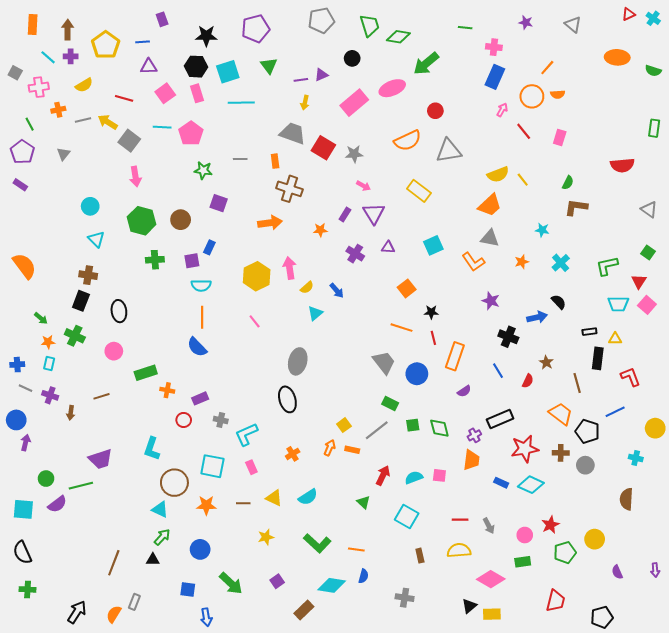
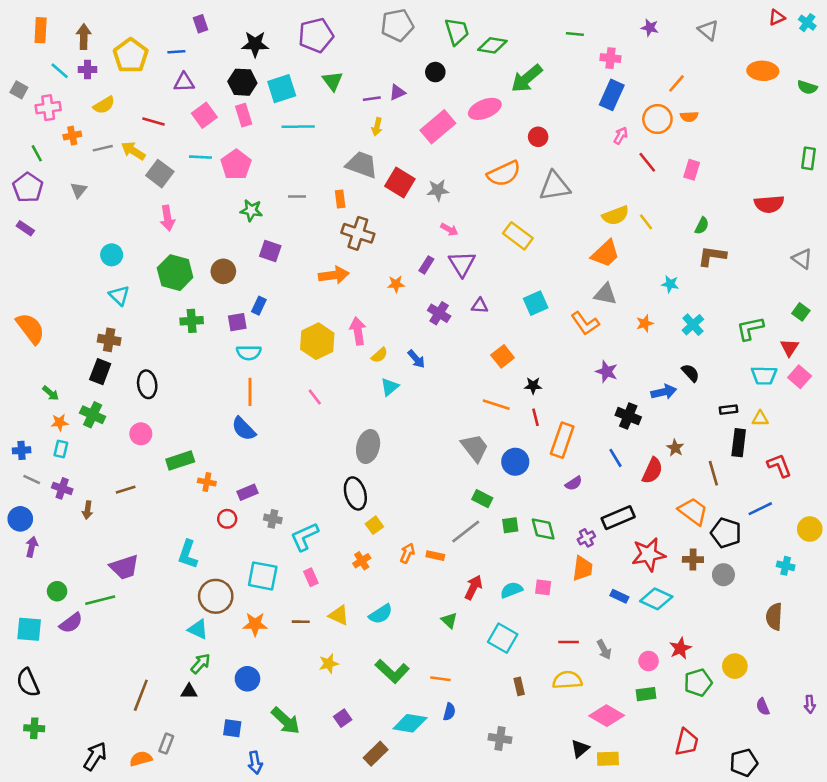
red semicircle: (528, 381) -> (652, 471), size x1.5
yellow square: (344, 425) -> (374, 525), moved
orange semicircle: (114, 614) -> (141, 759), turned 42

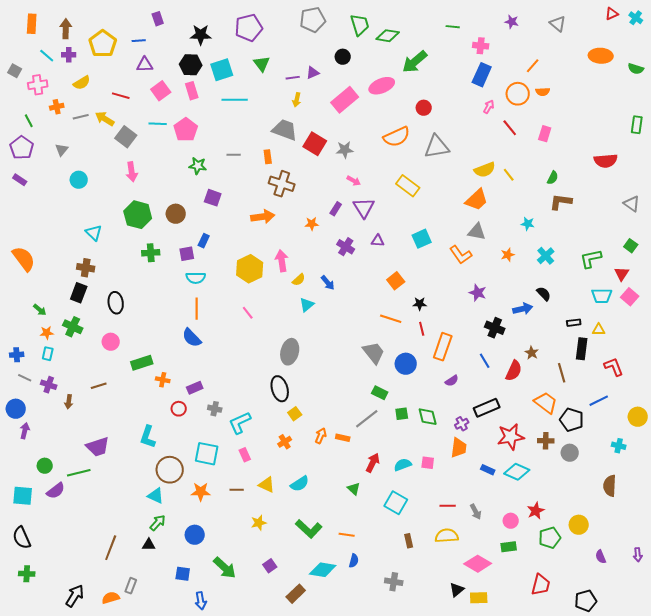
cyan circle: (112, 255) -> (79, 180), moved

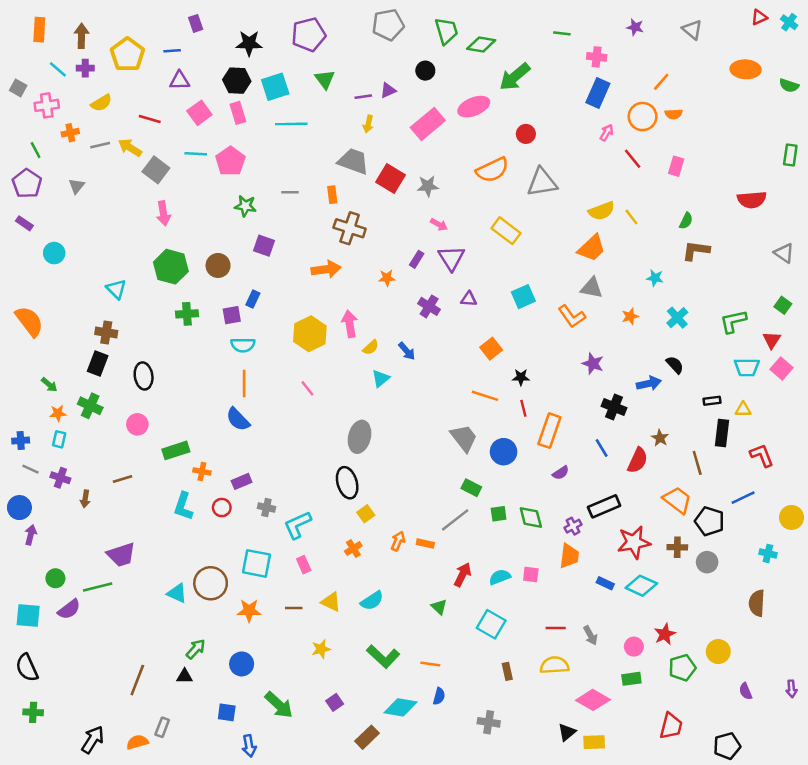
cyan circle: (79, 180) -> (54, 253), moved
cyan L-shape: (148, 437) -> (183, 506), moved
cyan triangle: (156, 496) -> (177, 593), moved

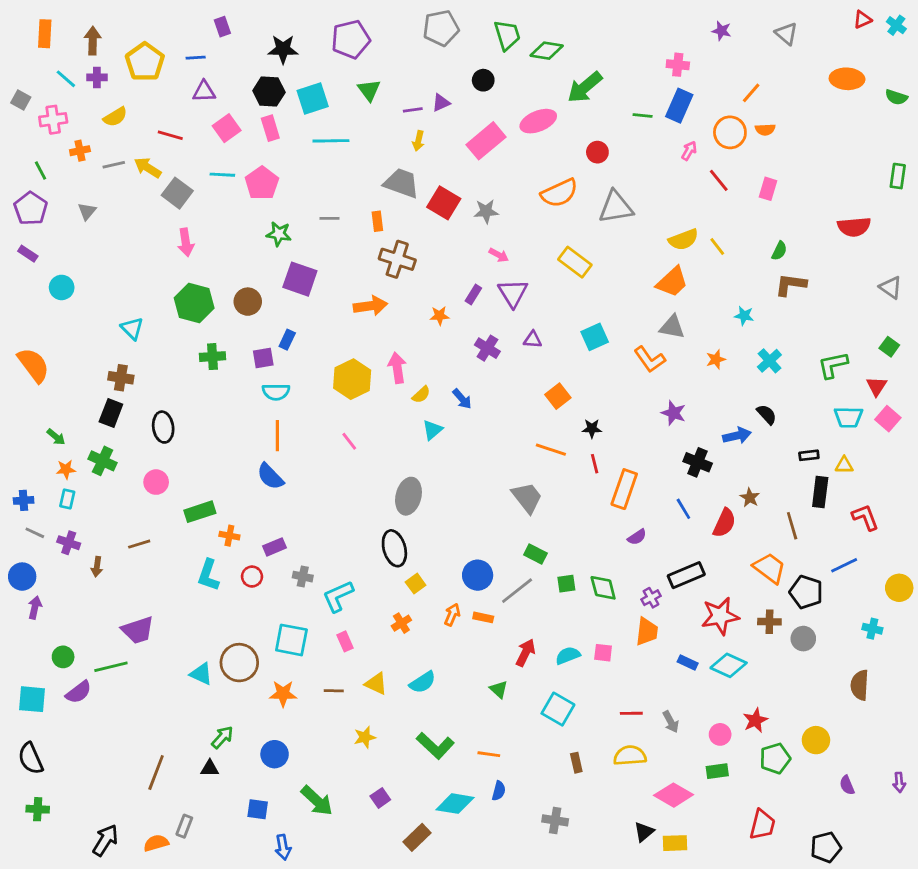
green line: (562, 33) -> (643, 115), moved
purple square: (264, 246) -> (300, 279), size x1.4
blue circle: (504, 452) -> (478, 575), moved

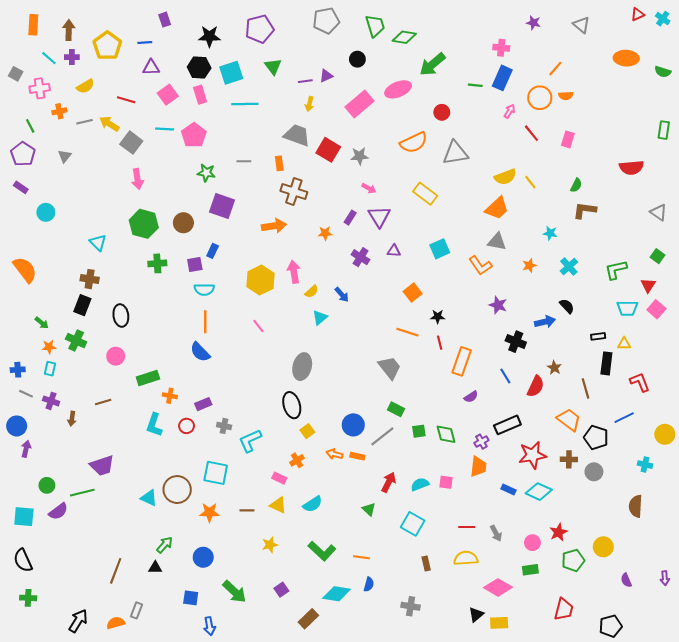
orange arrow: (452, 615) -> (334, 454), turned -98
pink rectangle: (345, 641) -> (279, 478), moved, turned -40

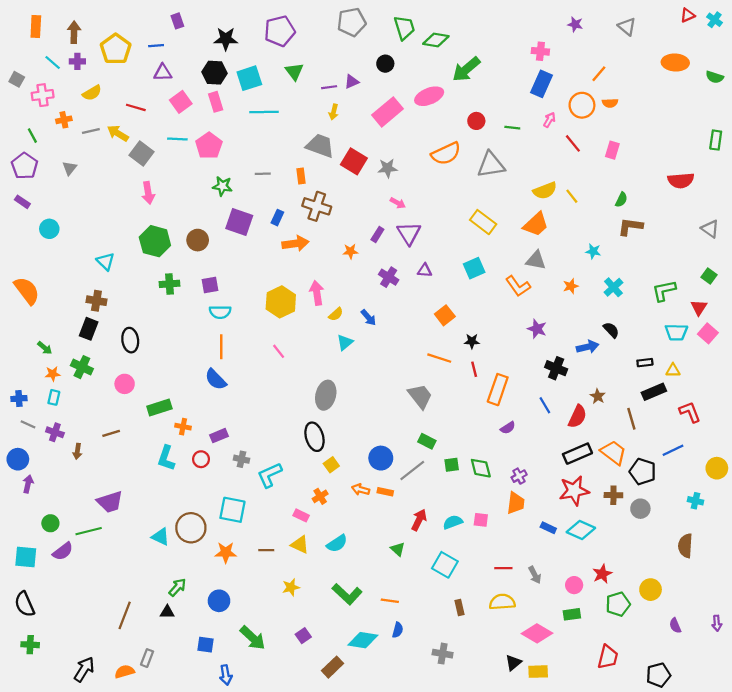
green line: (475, 85) -> (512, 128), moved
yellow rectangle: (425, 194) -> (483, 222), moved
blue rectangle: (213, 251) -> (277, 218), moved
black rectangle: (606, 363) -> (654, 392), turned 60
black rectangle: (507, 425) -> (577, 454), moved

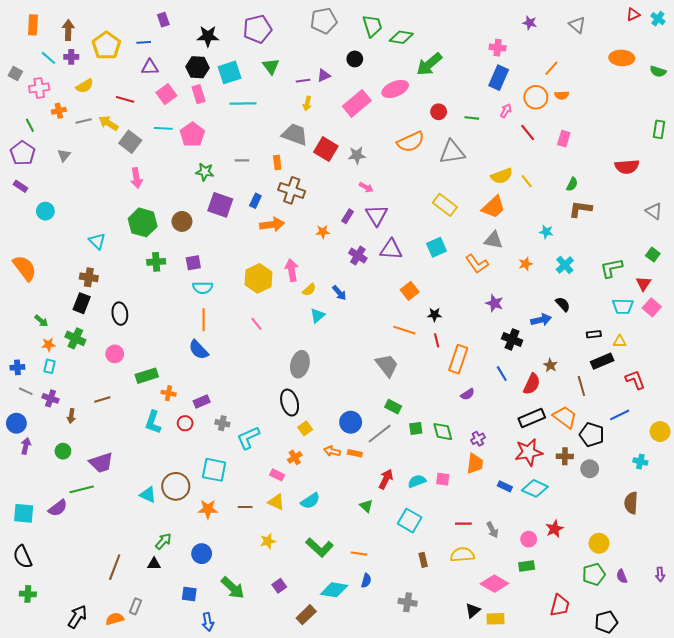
purple triangle: (425, 270) -> (391, 249), size x1.6
green circle: (50, 523) -> (63, 451), moved
green pentagon: (618, 604) -> (594, 574), moved

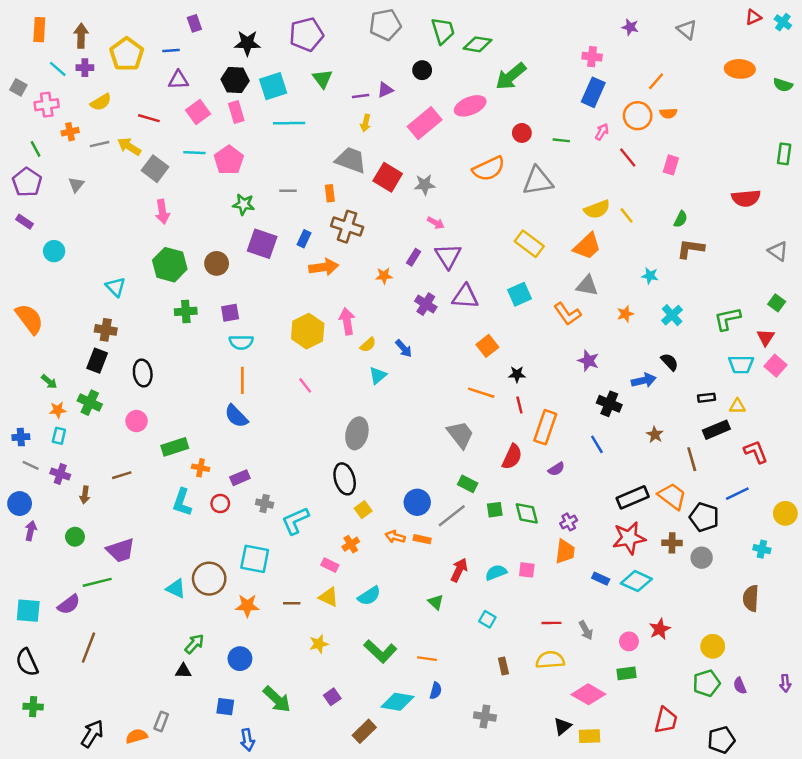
red semicircle: (532, 384) -> (512, 457), moved
cyan square: (410, 521) -> (487, 619), size x0.6
brown line: (115, 567) -> (89, 648), moved

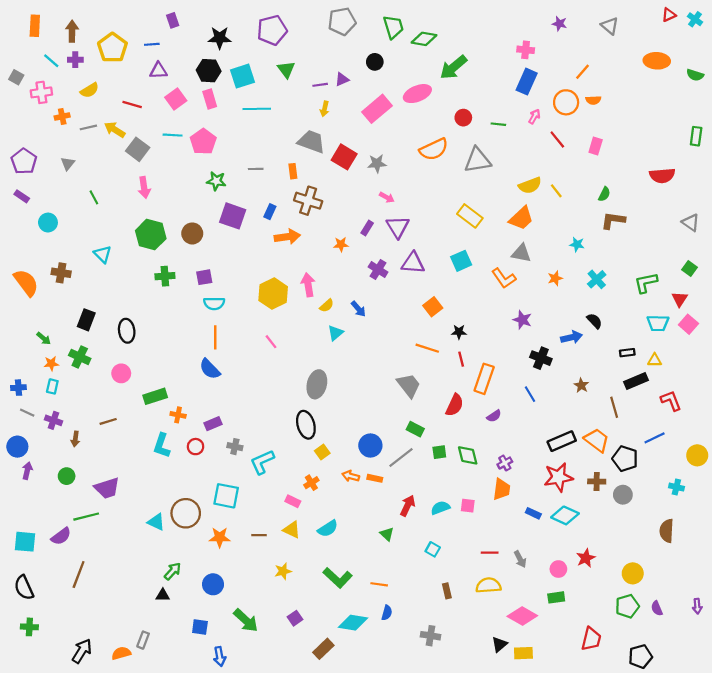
green line: (36, 149) -> (94, 197), moved
brown cross: (106, 330) -> (61, 273), moved

